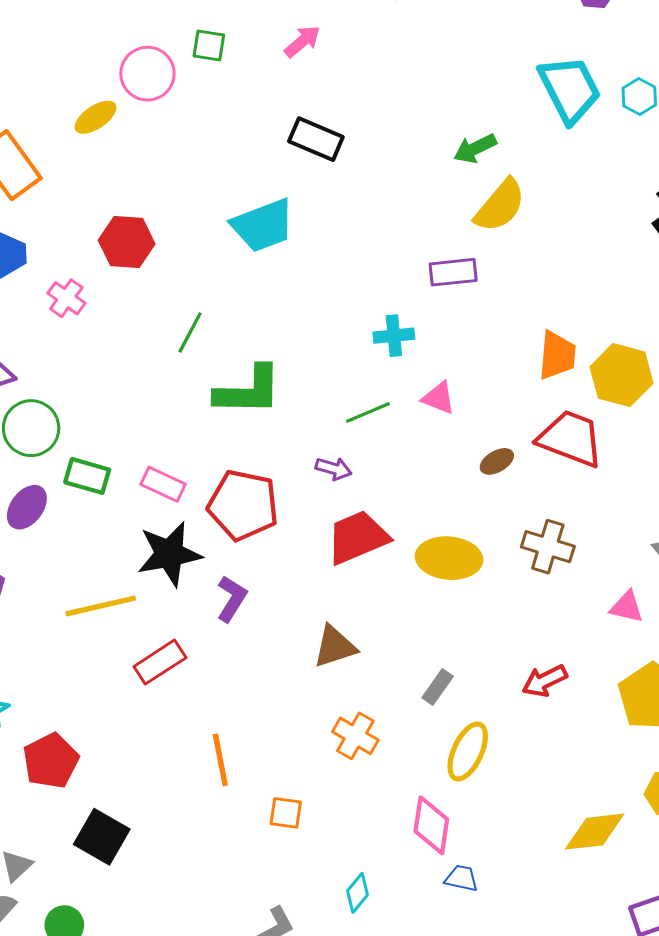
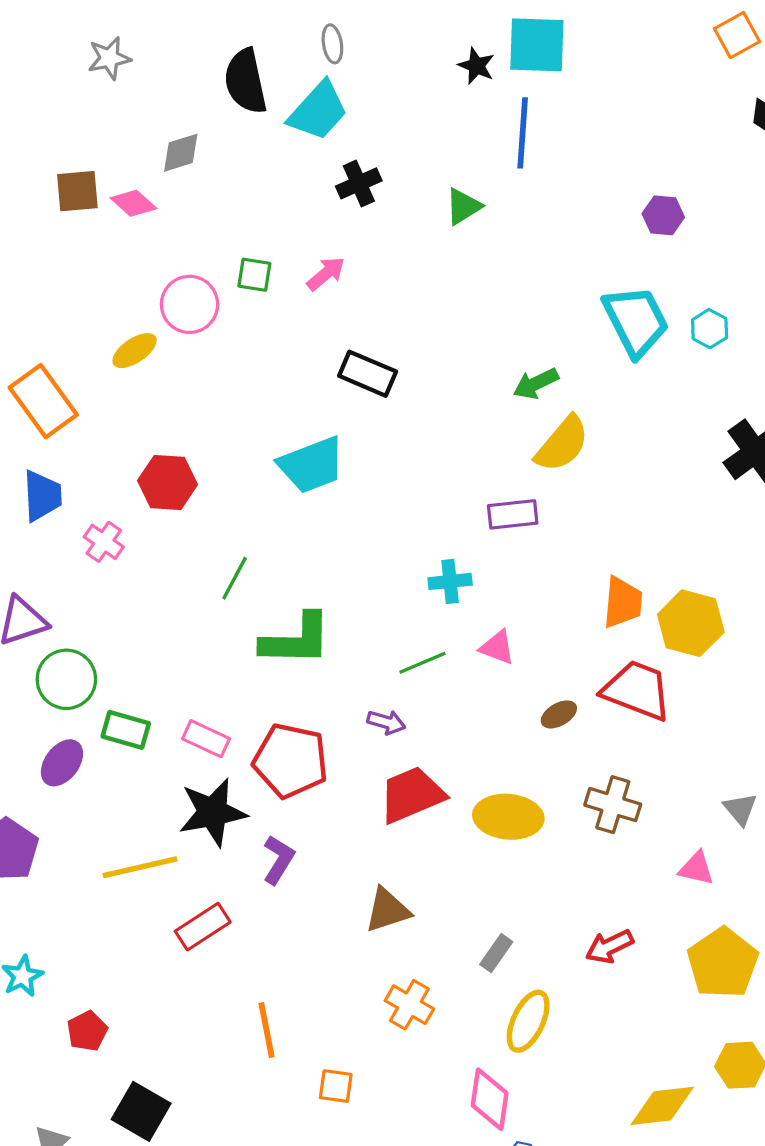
pink arrow: (302, 41) -> (326, 274), moved
red pentagon: (51, 761) -> (87, 1031), size x0.7

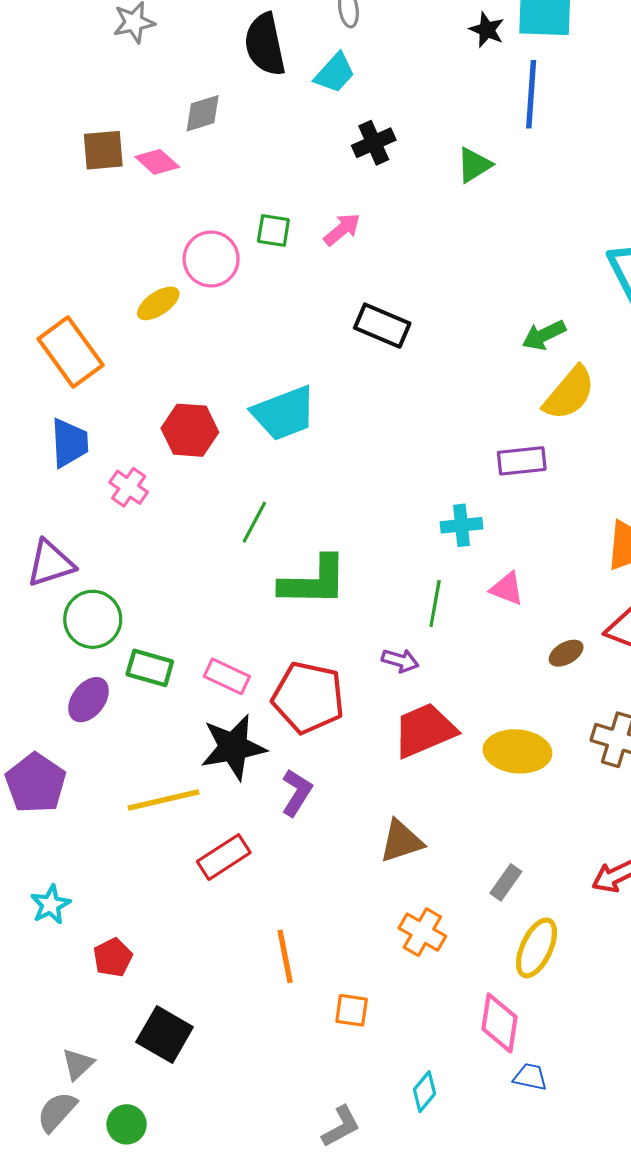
cyan trapezoid: (318, 111) -> (335, 73), size x0.7
cyan trapezoid: (312, 465) -> (284, 413), moved
green line: (423, 663) -> (435, 603), turned -57

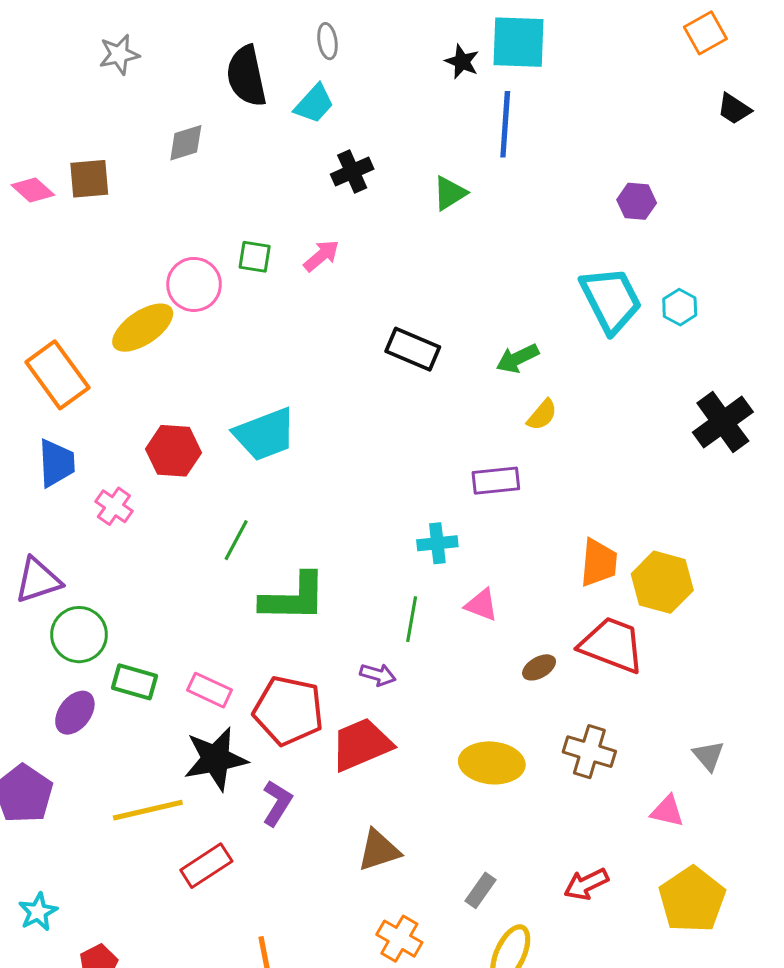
pink diamond: (157, 162) -> (33, 190), moved
yellow ellipse: (158, 303) -> (143, 328), size x1.5
black rectangle: (382, 326) -> (413, 349), moved
yellow semicircle: (569, 393) -> (542, 415), size x0.6
red trapezoid: (424, 730) -> (361, 744), moved

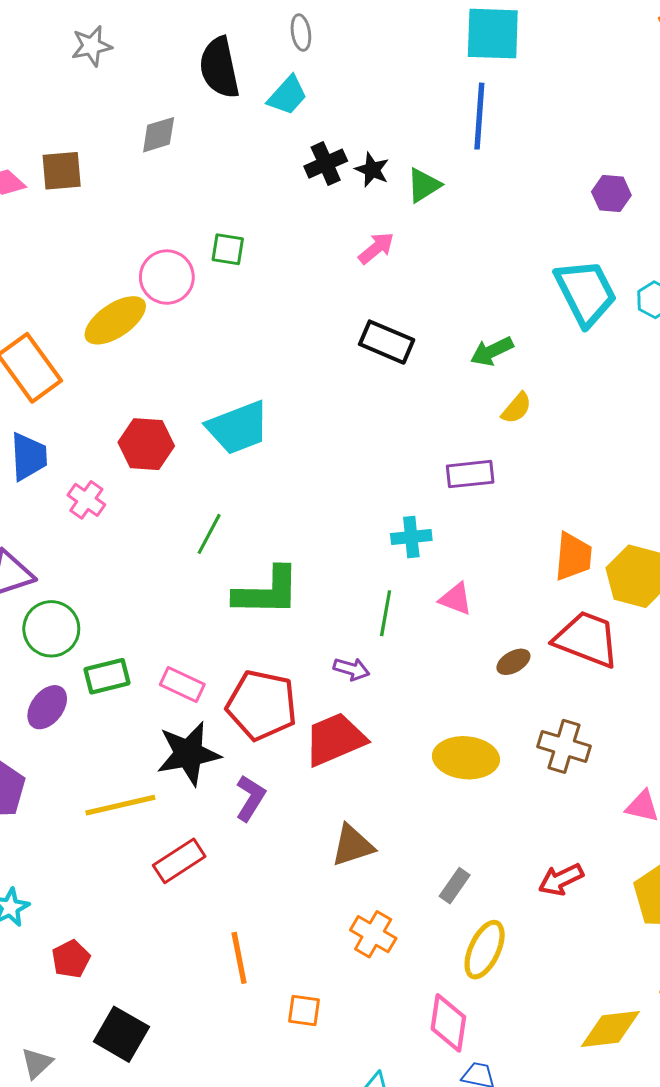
black star: (462, 62) -> (372, 170), moved
pink arrow: (321, 256) -> (376, 248), moved
green rectangle: (134, 682) -> (107, 676), turned -30

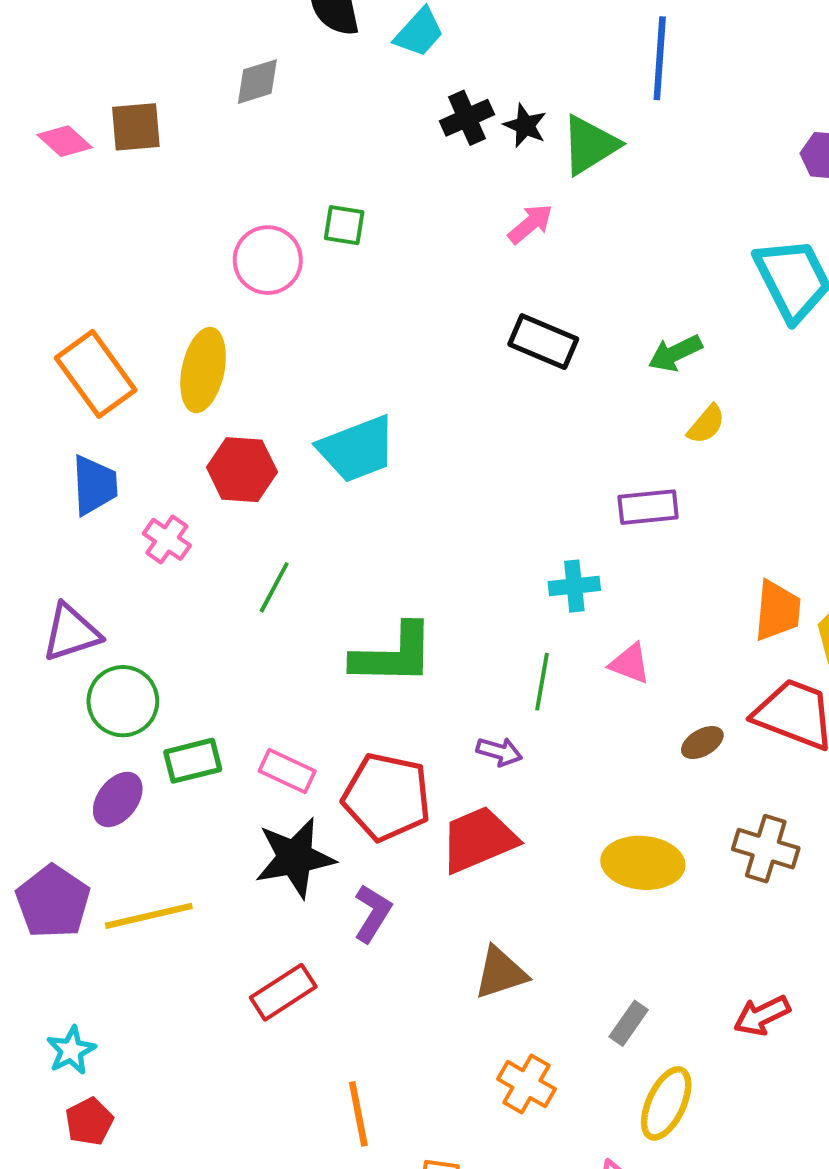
green triangle: (424, 185) -> (590, 145), size x1.4
yellow ellipse: (115, 320) -> (203, 370), moved, turned -44
green line: (209, 534) -> (274, 587), moved
yellow line: (120, 805) -> (149, 916), moved
red pentagon: (71, 959) -> (89, 1122), moved

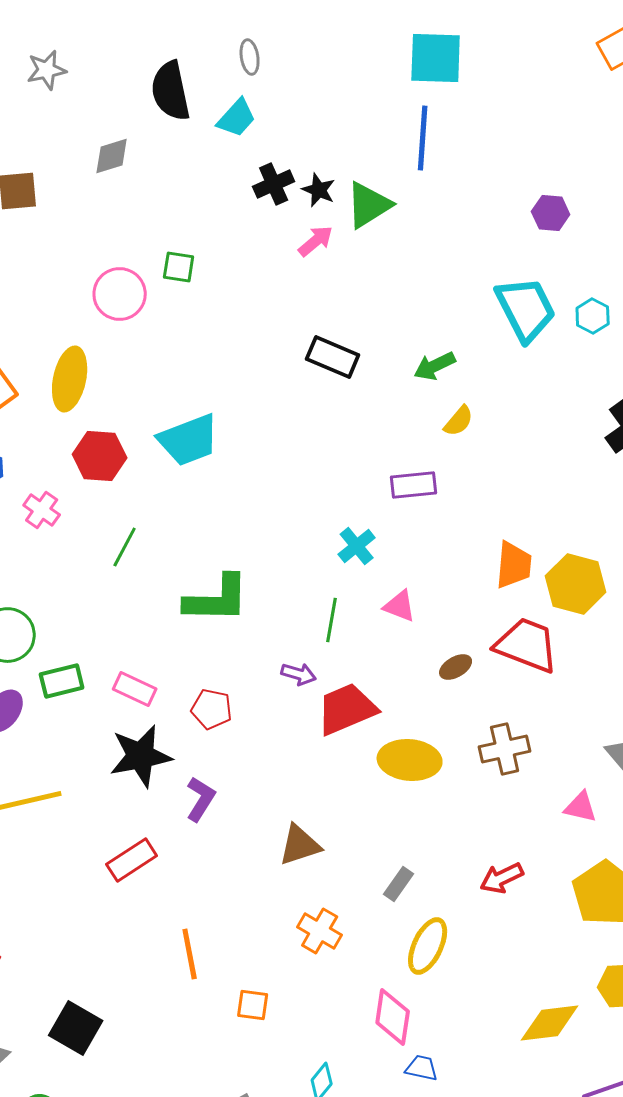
pink arrow: (530, 224) -> (316, 241), moved
cyan cross: (574, 586) -> (357, 546), turned -33
red pentagon: (387, 797) -> (212, 709), size x0.6
red trapezoid: (479, 840) -> (347, 709), moved
brown cross: (766, 849) -> (505, 749), turned -30

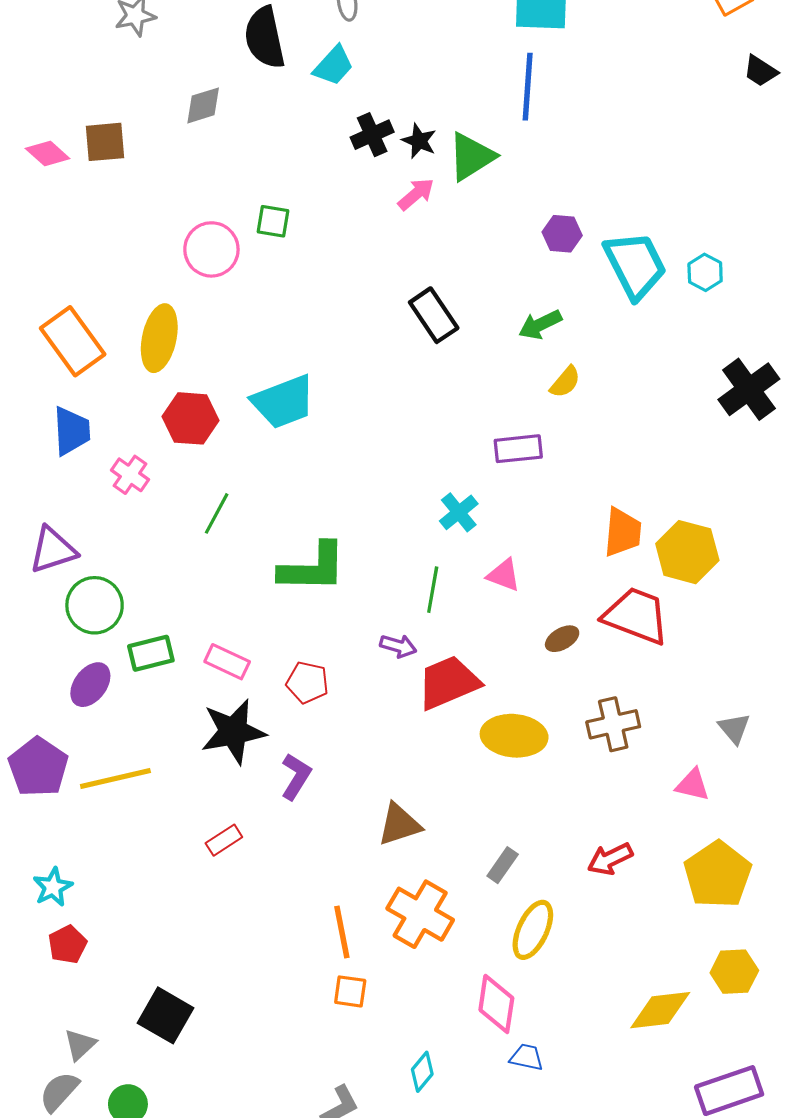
purple hexagon: (551, 213) -> (562, 234), moved
black rectangle: (333, 357) -> (434, 315), turned 33
red rectangle: (132, 860) -> (224, 840), size x0.7
orange cross: (320, 931) -> (420, 914), size x1.4
orange line: (190, 954) -> (342, 932), moved

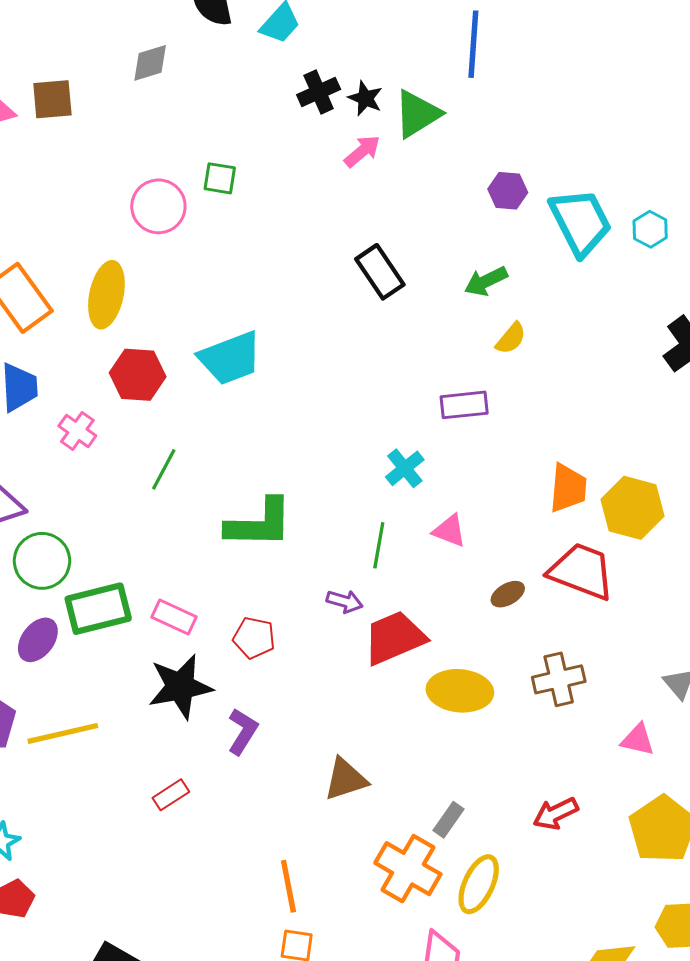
green rectangle: (151, 653) -> (98, 609), size x1.4
orange cross: (420, 914) -> (408, 869), moved

